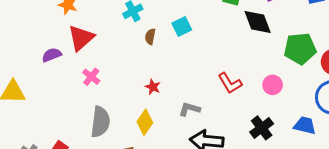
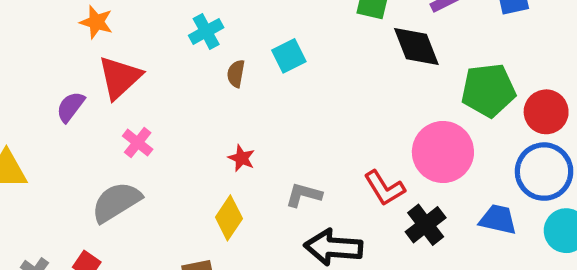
purple semicircle: (52, 55) -> (71, 107), turned -30
red L-shape: (230, 83) -> (384, 188), moved
pink circle: (273, 85) -> (443, 152), size x1.8
gray semicircle: (100, 122) -> (116, 202), moved, turned -128

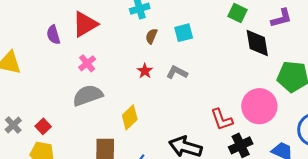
purple semicircle: (71, 107) -> (53, 35), turned -66
red star: (242, 158) -> (145, 71), moved
gray L-shape: (304, 195) -> (177, 72), moved
gray semicircle: (116, 202) -> (88, 95), moved

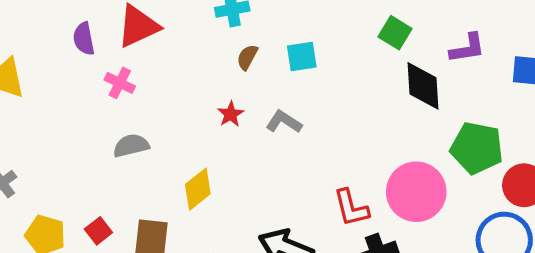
pink cross: (87, 63) -> (120, 83), moved, turned -30
gray semicircle: (88, 95) -> (131, 146), size x0.7
red square: (43, 126) -> (98, 231), moved

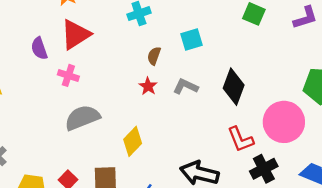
brown semicircle: (247, 57) -> (154, 56), moved
black diamond: (423, 86) -> (234, 87), moved, turned 32
gray semicircle: (131, 146) -> (82, 118), size x1.4

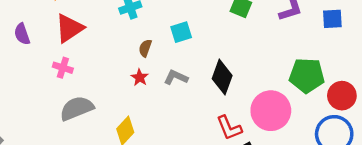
purple semicircle: (39, 48) -> (22, 34), moved

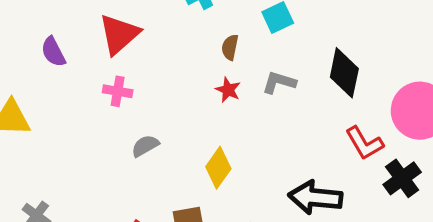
gray semicircle: (77, 108) -> (145, 146), size x0.6

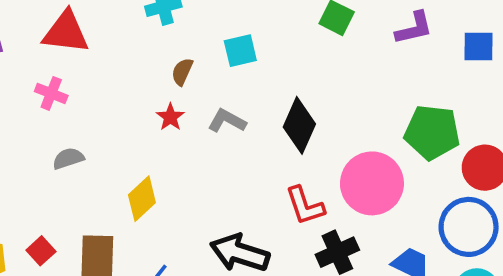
red triangle: (119, 34) -> (66, 32), turned 36

